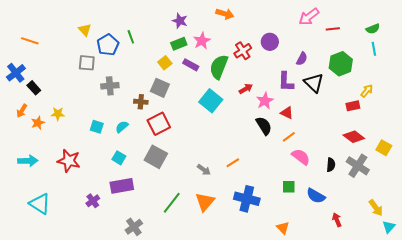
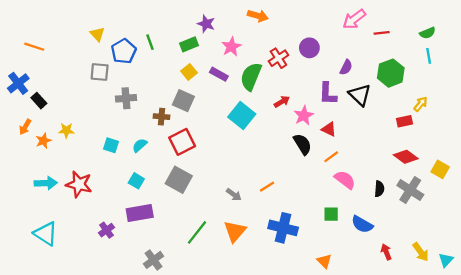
green rectangle: (179, 44) -> (189, 44), moved
cyan arrow: (28, 161) -> (46, 183), moved
yellow arrow: (376, 208) -> (421, 252), moved

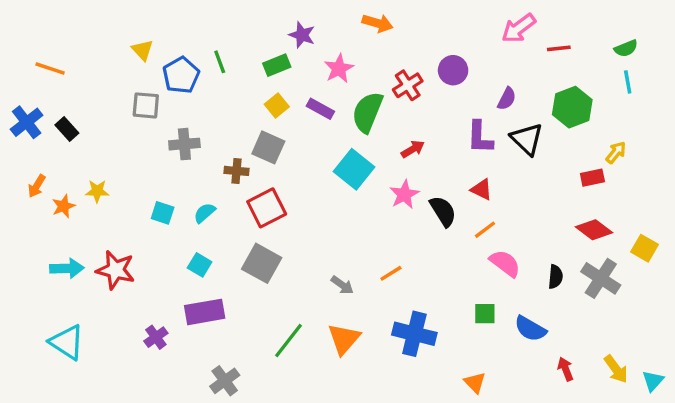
black rectangle: (39, 101) -> (67, 129), moved
pink star: (304, 115) -> (404, 194), moved

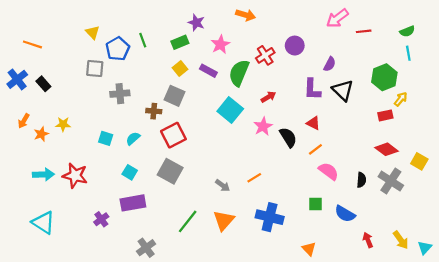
green hexagon: (572, 107) -> (384, 77), moved

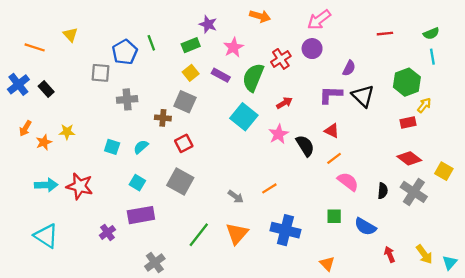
pink arrow: (337, 18) -> (319, 20), moved
yellow triangle: (93, 32) -> (70, 35), moved
purple L-shape: (312, 89) -> (331, 95), turned 90
red square: (173, 135) -> (184, 143), size x0.7

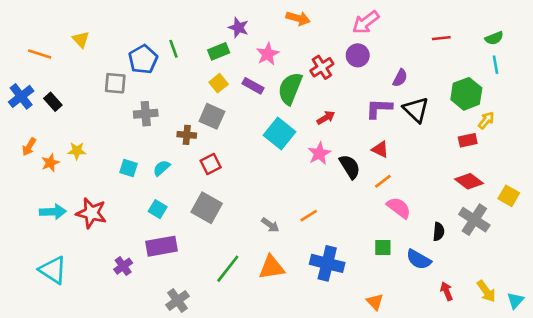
black semicircle: (383, 191) -> (439, 232), moved
orange triangle: (237, 234) -> (272, 267), turned 40

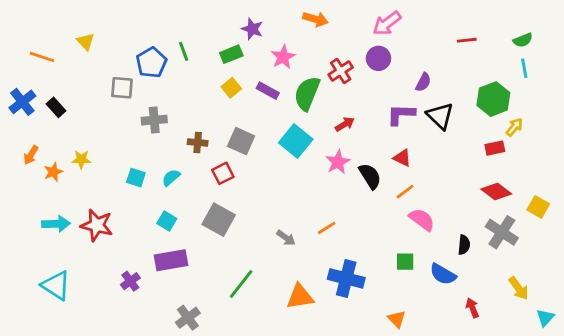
gray square: (212, 116) -> (241, 141), moved
orange triangle: (272, 267) -> (300, 297), moved
yellow arrow: (486, 291) -> (519, 288), moved

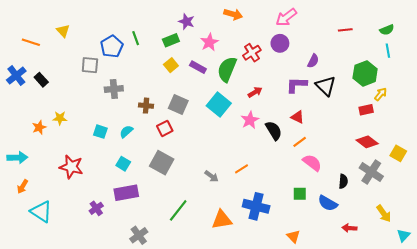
orange arrow: (31, 155) -> (23, 187), moved
cyan arrow: (56, 224) -> (17, 157), moved
red arrow: (472, 308) -> (349, 228), turned -64

